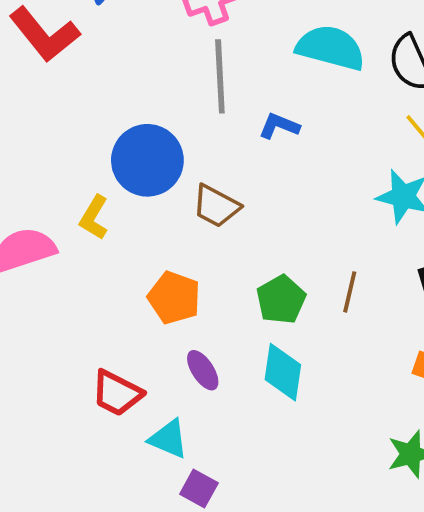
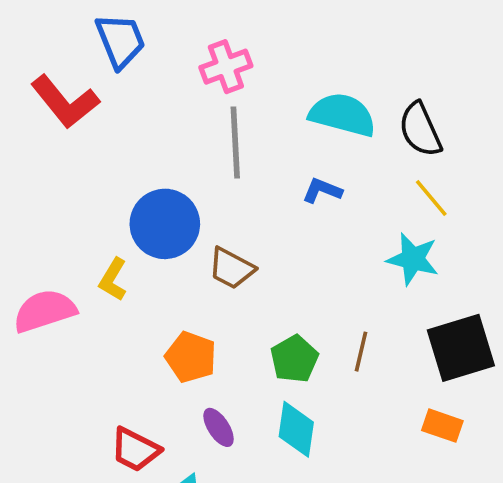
blue L-shape: (279, 126) -> (322, 191), moved

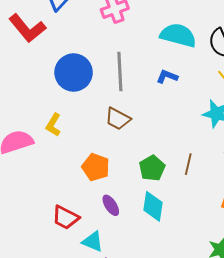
gray line: (235, 142) -> (120, 71), moved
blue circle: (165, 224) -> (74, 73), moved

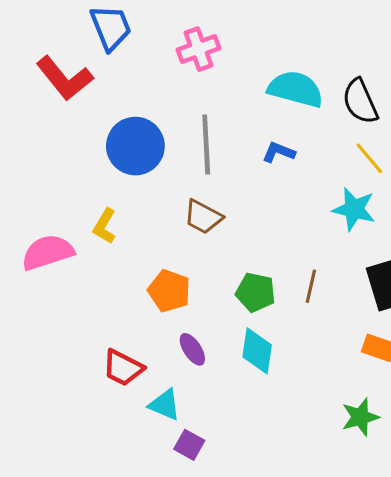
green pentagon: (152, 168) -> (255, 292), turned -30

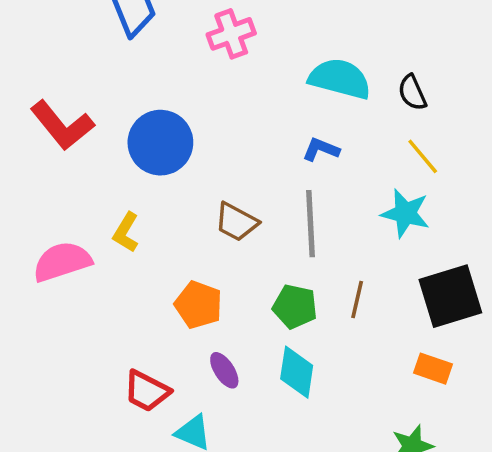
red L-shape: (65, 78) -> (62, 125), moved
black semicircle: (360, 101) -> (412, 93), size x0.7
gray line: (206, 145) -> (311, 224), moved

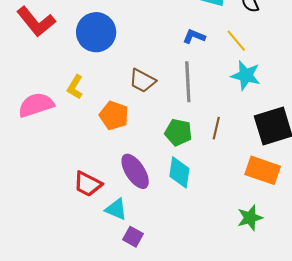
yellow line: (423, 156) -> (236, 41), moved
orange pentagon: (198, 305) -> (114, 115), moved
orange rectangle: (433, 369) -> (263, 170), size x1.5
purple ellipse: (224, 370) -> (135, 171), size x1.6

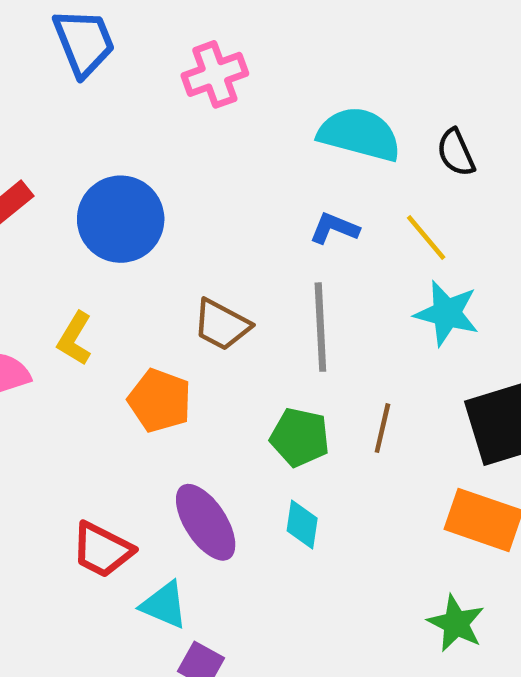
cyan diamond: (179, 172) -> (302, 525), size x0.7
green star: (250, 218) -> (456, 623), turned -30

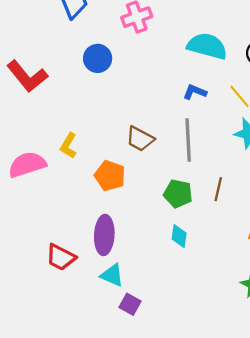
blue circle: (121, 219) -> (98, 58), moved, size x0.7
purple ellipse: (206, 522) -> (104, 235), moved, turned 36
red trapezoid: (102, 550) -> (61, 257), moved

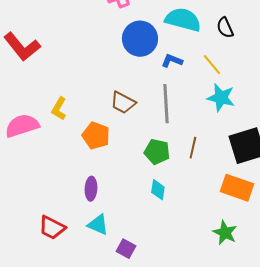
blue circle: (98, 58) -> (140, 39), moved, size x1.4
purple ellipse: (104, 235) -> (91, 189), size x0.7
red trapezoid: (61, 257) -> (52, 228), moved
purple square: (130, 304) -> (126, 249), moved

